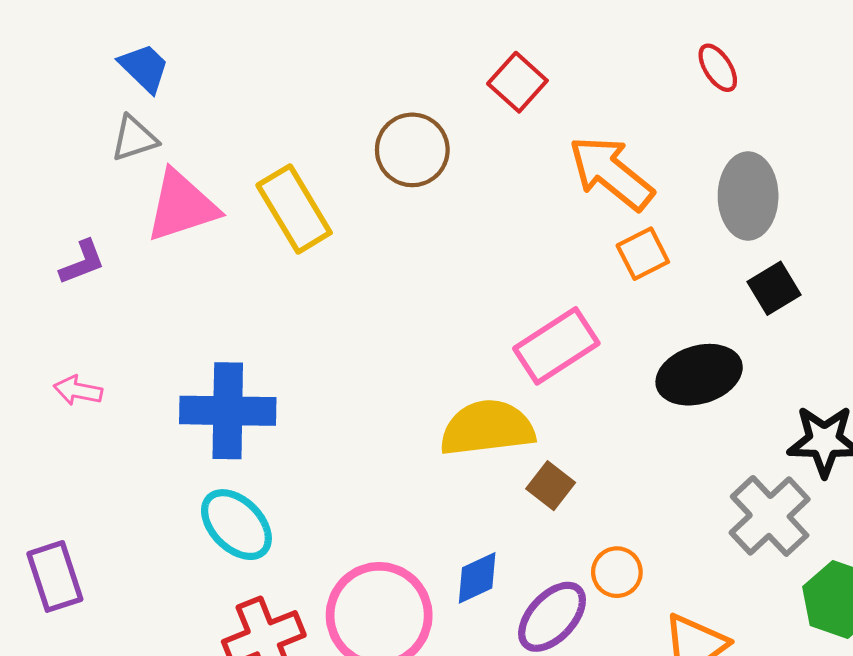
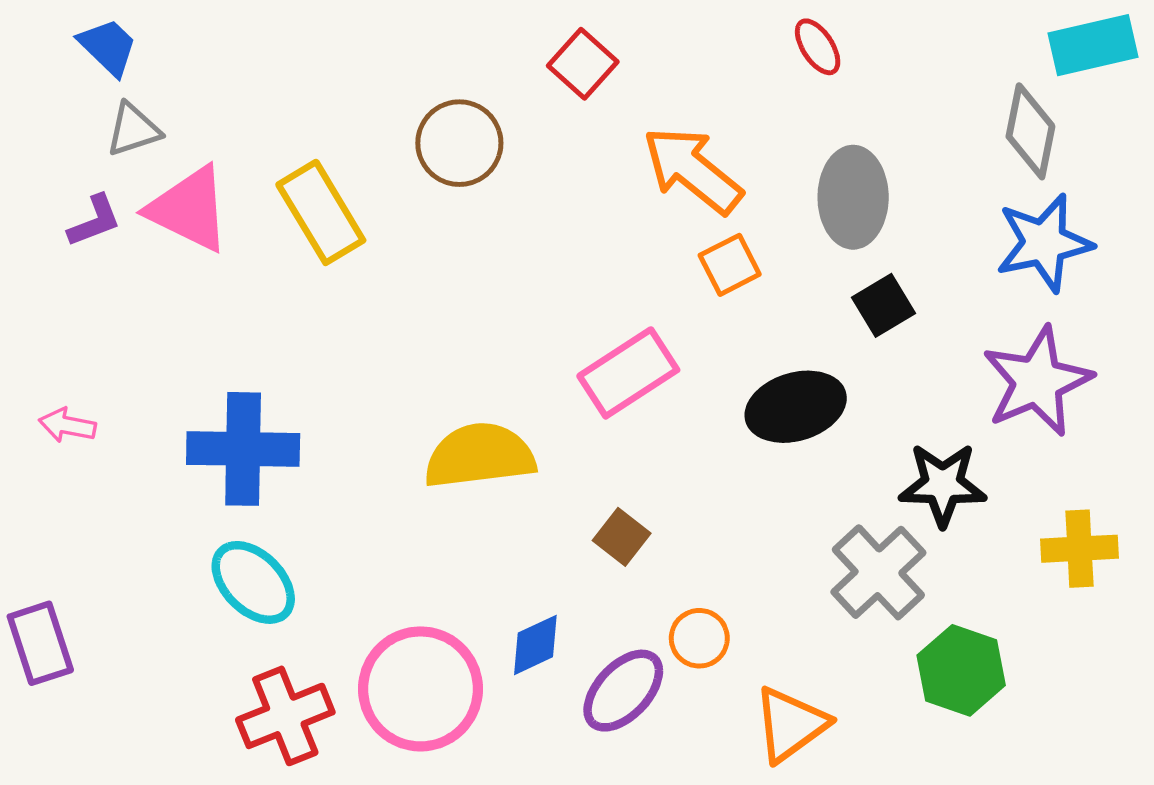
blue trapezoid: (144, 68) -> (108, 47), moved
pink triangle: (182, 206) -> (189, 209), turned 44
purple L-shape: (82, 262) -> (94, 221), moved
yellow semicircle: (487, 428) -> (480, 456), moved

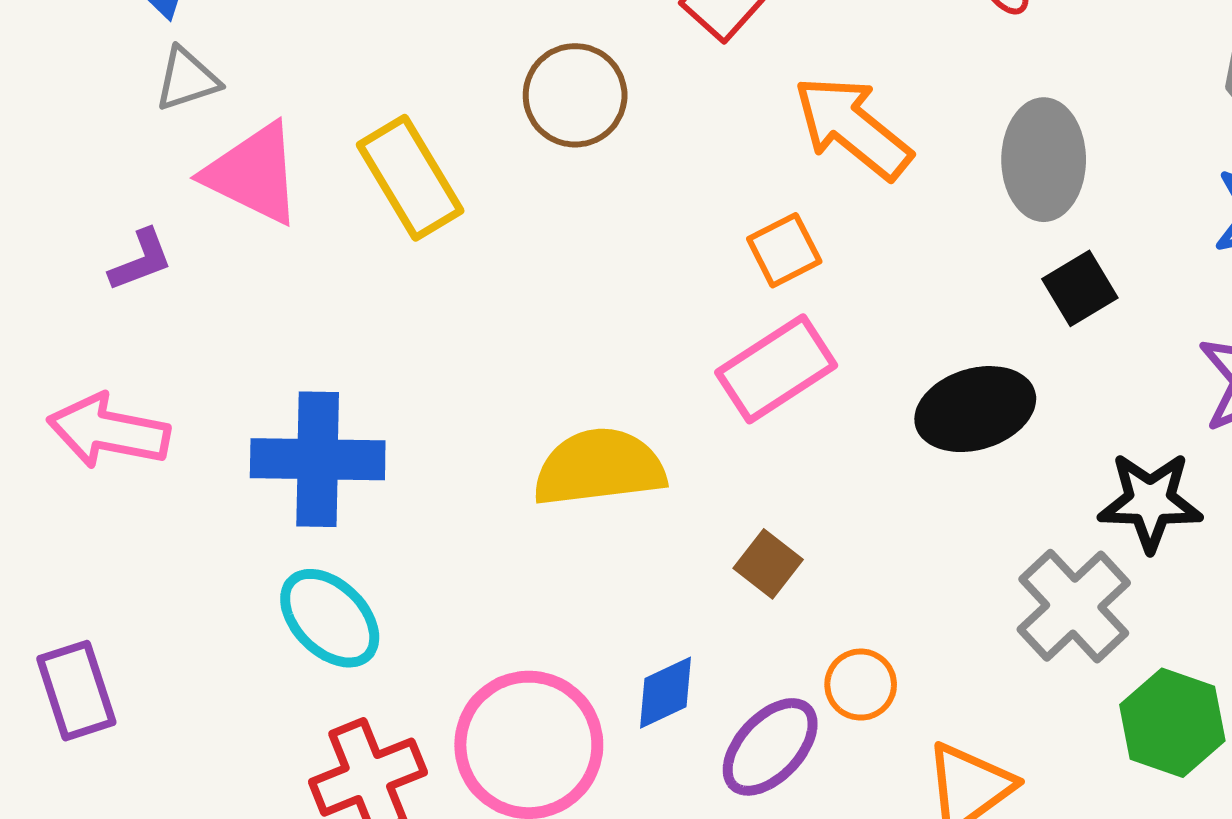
purple L-shape: (94, 221) -> (141, 260), moved
orange square: (730, 265) -> (784, 250), moved
pink arrow: (67, 425) -> (108, 431), size x1.8

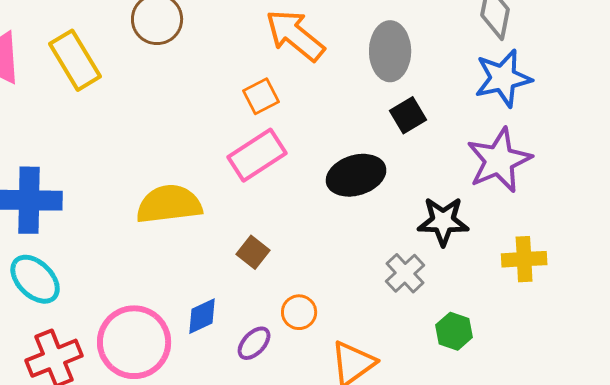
gray cross: (1074, 606) -> (405, 273), size x0.7
green hexagon: (1172, 723) -> (454, 331), size x0.7
purple ellipse: (770, 747) -> (254, 343), size x0.7

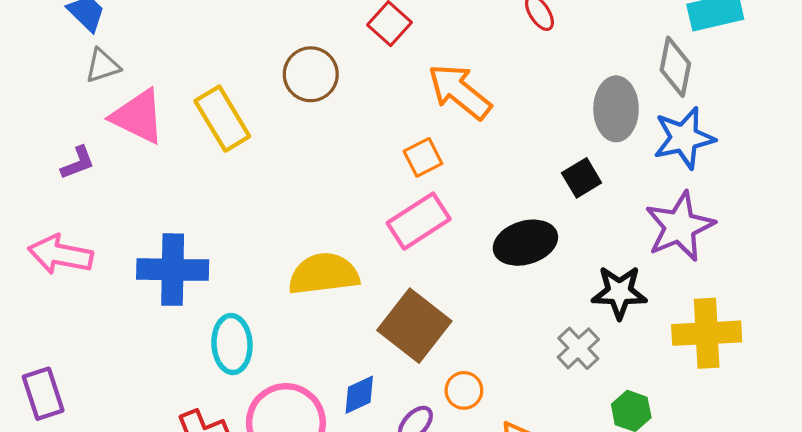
gray ellipse: (390, 51) -> (616, 109), moved
brown square: (253, 252) -> (414, 326), size x2.0
yellow cross: (524, 259) -> (707, 333), size x1.4
cyan ellipse: (35, 279) -> (232, 344), moved, turned 42

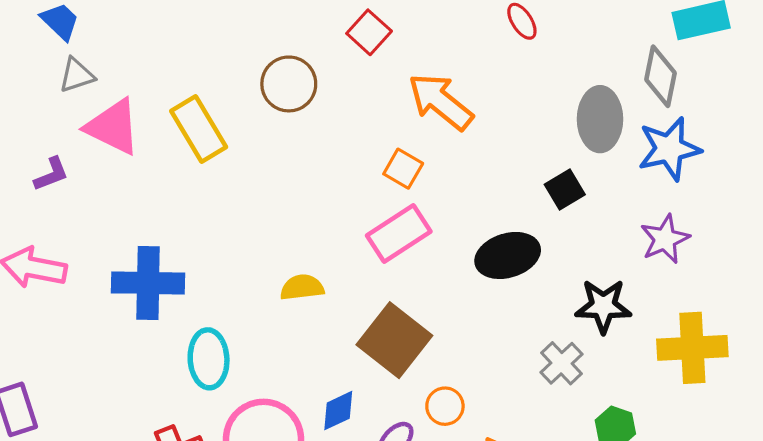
orange square: (423, 157) -> (403, 169), turned -33
purple star: (680, 226) -> (665, 239), size x0.7
yellow semicircle: (324, 274) -> (302, 287), size x0.6

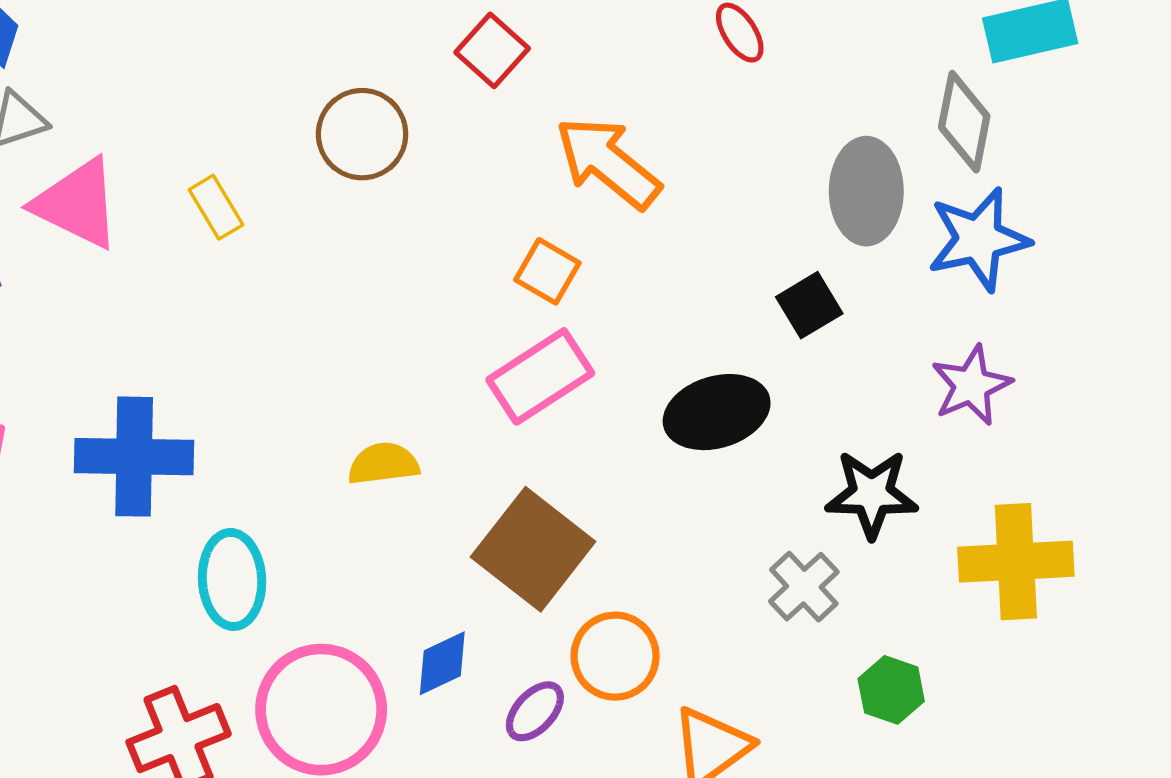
yellow rectangle: (199, 129) -> (216, 207), size x0.6
orange circle: (445, 406) -> (615, 656), size x1.4

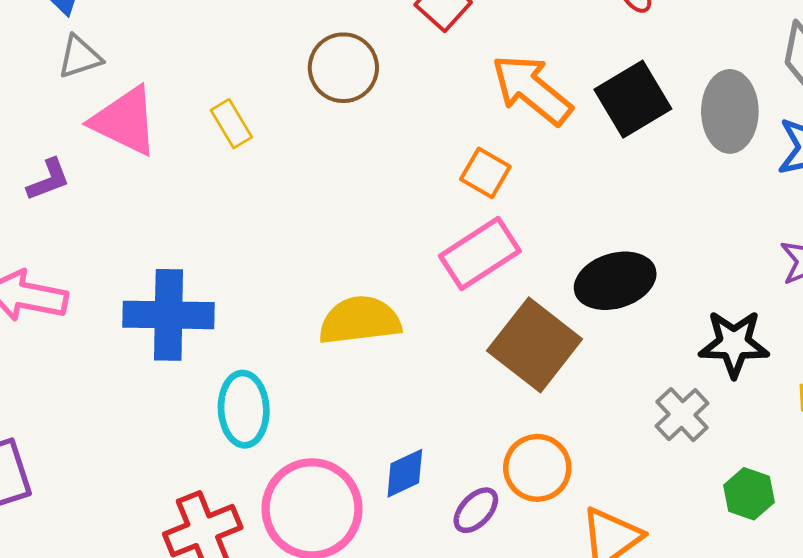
black square: (809, 305) -> (633, 99), moved, size x1.5
yellow semicircle: (383, 464) -> (360, 320), size x1.5
brown square: (533, 549) -> (535, 345), moved

